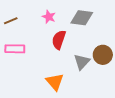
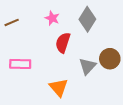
gray diamond: (82, 18) -> (87, 19), turned -65
pink rectangle: (15, 49) -> (20, 64), moved

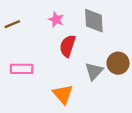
gray diamond: (87, 19) -> (94, 21), turned -35

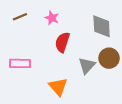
gray diamond: (94, 21) -> (102, 26), moved
brown line: (12, 24) -> (20, 17), moved

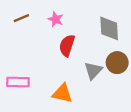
pink rectangle: (20, 63) -> (18, 82), moved
orange triangle: (58, 87) -> (62, 93), turned -36

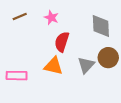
orange triangle: (62, 93) -> (53, 66), moved

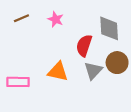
red semicircle: (62, 42) -> (84, 46), moved

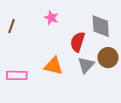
brown line: (21, 18) -> (12, 26), moved, turned -48

